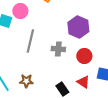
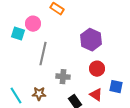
gray cross: (58, 49) -> (63, 77), moved

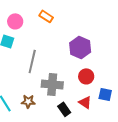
pink circle: (33, 24) -> (15, 21), moved
gray cross: (63, 77) -> (52, 84), size x1.5

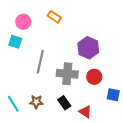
gray cross: (52, 84) -> (67, 74), moved
red triangle: (85, 102) -> (85, 112), moved
black rectangle: (64, 109) -> (64, 103), moved

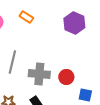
purple hexagon: (88, 48) -> (74, 23), moved

